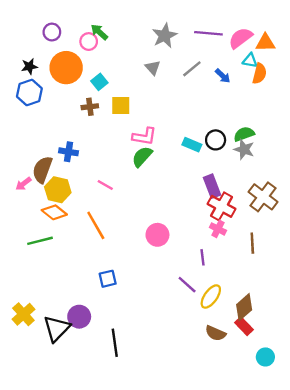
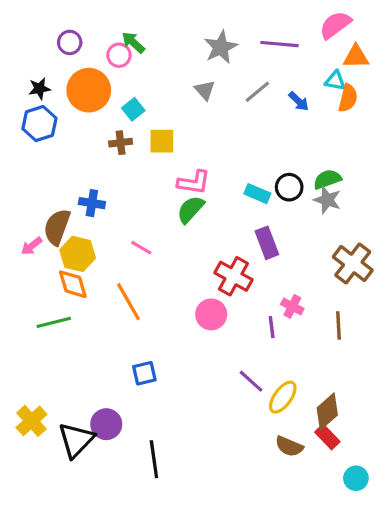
pink semicircle: (240, 38) -> (335, 25), moved
purple rectangle: (212, 186) -> (267, 243), moved
red cross: (221, 206) -> (233, 276), moved
orange diamond: (54, 212) -> (73, 284), turned 35
purple line: (203, 257) -> (272, 327), moved

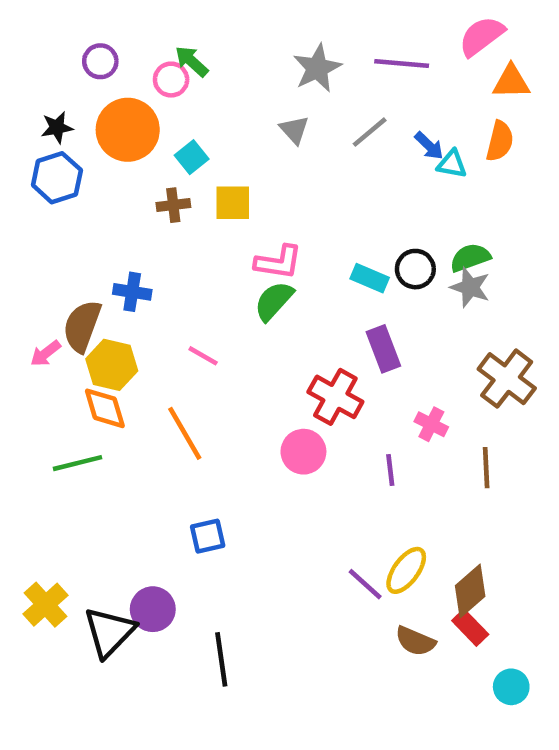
cyan triangle: (335, 81) -> (452, 164), moved
pink cross: (292, 306) -> (431, 424), moved
purple line: (251, 381) -> (365, 584), moved

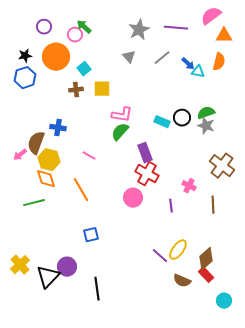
purple rectangle: (383, 349) -> (145, 153), moved

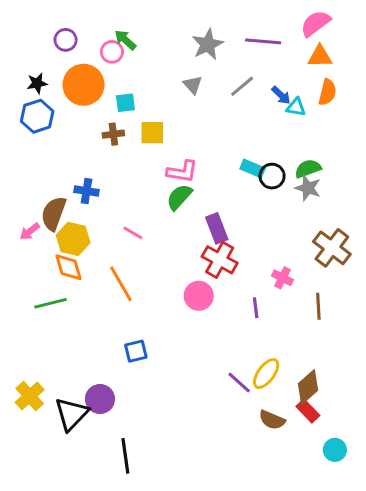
orange triangle: (224, 36) -> (320, 56), moved
cyan square: (84, 69) -> (125, 103), turned 32
cyan rectangle: (162, 122) -> (253, 169), moved
black line: (97, 289) -> (125, 456), moved

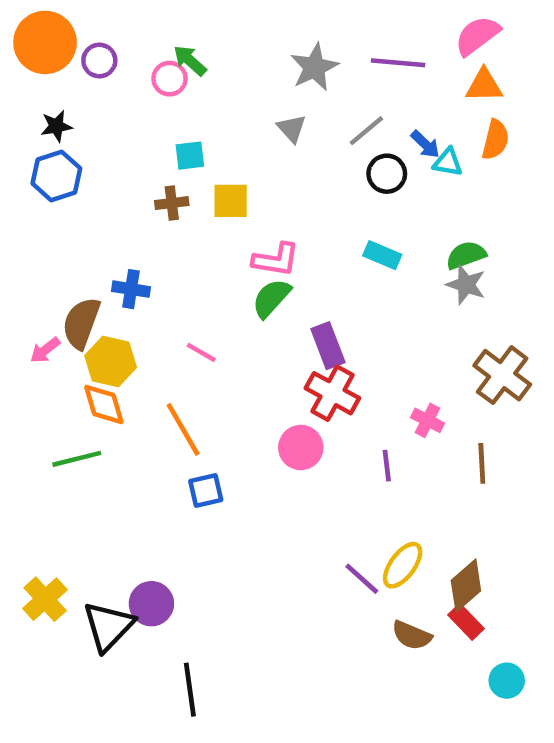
orange circle: (83, 85) -> (45, 42), moved
black circle: (272, 176) -> (387, 174), moved
blue square: (136, 351) -> (206, 490), moved

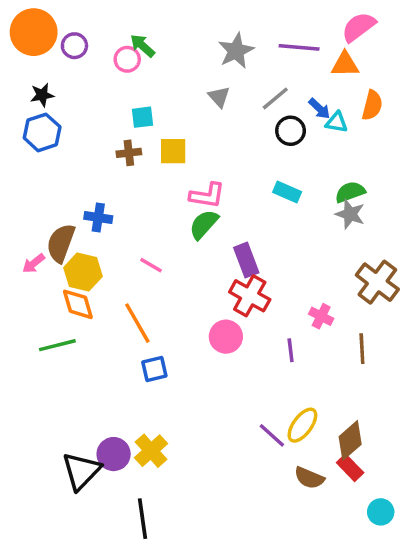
orange triangle: (484, 85) -> (345, 64), moved
yellow cross: (45, 599) -> (151, 451), moved

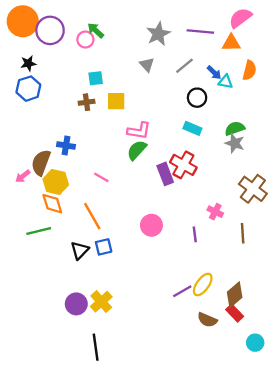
purple circle: (74, 46) -> (50, 30), size x1.6
black circle: (291, 131) -> (197, 98), moved
red cross: (250, 296) -> (183, 165), moved
purple line: (272, 435) -> (182, 291), turned -72
black triangle: (81, 471) -> (80, 250), moved, size x0.7

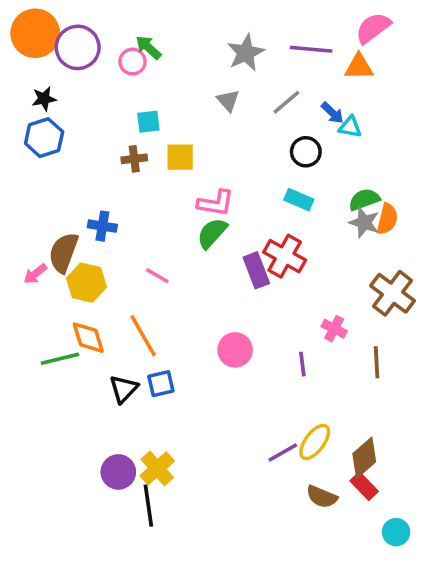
orange semicircle: (249, 70) -> (387, 219), moved
orange diamond: (52, 204) -> (88, 338), moved
black line: (96, 347) -> (148, 506), moved

